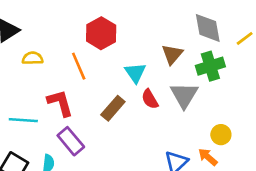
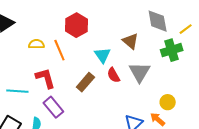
brown triangle: (172, 54) -> (131, 41), turned -30
yellow semicircle: (33, 58) -> (36, 44), moved
green cross: (210, 66) -> (172, 50), moved

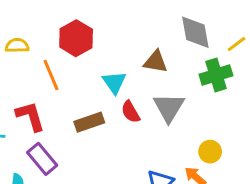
brown triangle: (131, 41) -> (156, 62), turned -30
yellow semicircle: (36, 44) -> (17, 46), moved
brown rectangle: (85, 82) -> (89, 122), turned 30

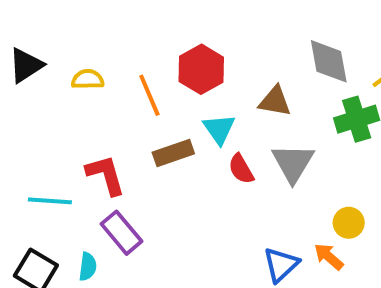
red hexagon: (76, 38) -> (201, 69), moved
orange line: (51, 75) -> (149, 95), moved
brown rectangle: (89, 122) -> (173, 153), moved

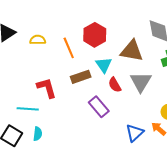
brown triangle: (275, 101) -> (132, 51), size x1.4
cyan line: (50, 201) -> (28, 109), moved
purple rectangle: (122, 233) -> (99, 107), moved

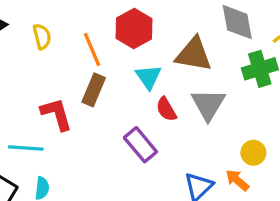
yellow semicircle: (38, 40) -> (42, 37), turned 77
brown rectangle: (81, 77) -> (94, 90), moved, turned -48

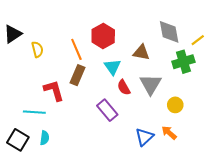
yellow semicircle: (42, 37) -> (37, 49), moved
brown triangle: (194, 54) -> (141, 52), size x0.7
yellow circle: (253, 153) -> (175, 105), moved

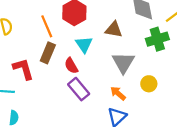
red semicircle: (124, 87) -> (71, 66), moved
orange arrow: (169, 133) -> (118, 93), moved

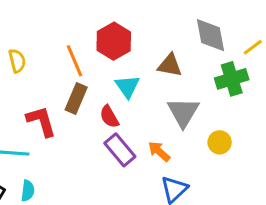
orange arrow: (118, 93) -> (159, 151), moved

